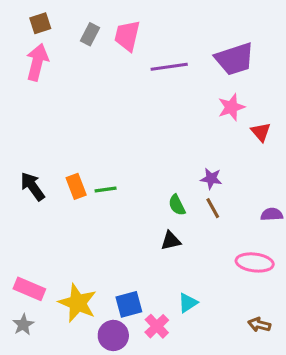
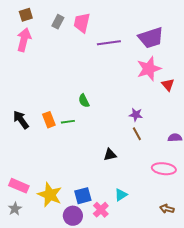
pink star: (231, 107) -> (149, 69), size x1.4
green semicircle: (177, 205) -> (84, 101), moved

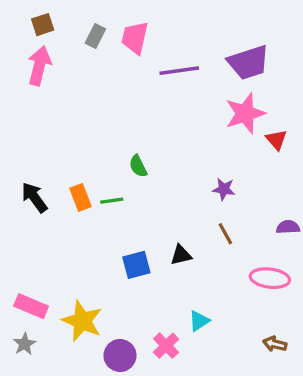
brown line: (137, 134) -> (225, 234), moved
blue square: (83, 196) -> (136, 265), moved

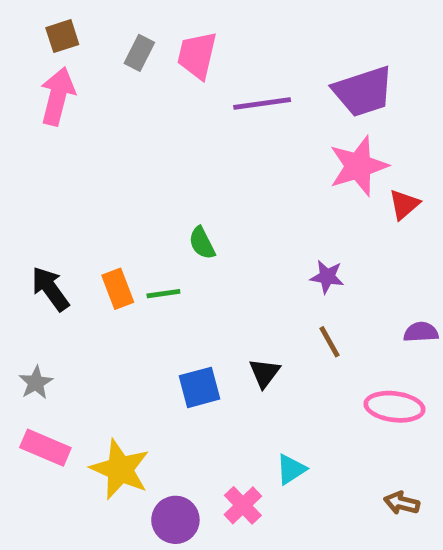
red triangle: (276, 140) -> (404, 205), turned 30
black triangle: (181, 255) -> (265, 373), turned -40
gray star: (24, 344) -> (36, 383), moved

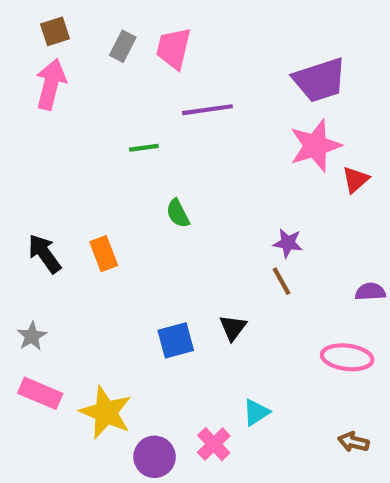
purple line: (262, 103) -> (207, 110), moved
green line: (163, 294) -> (144, 148), moved
brown line: (330, 342) -> (282, 281), moved

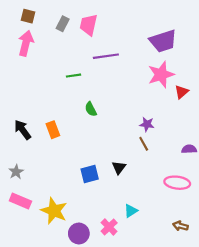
brown square: (55, 31) -> (28, 16), turned 32

